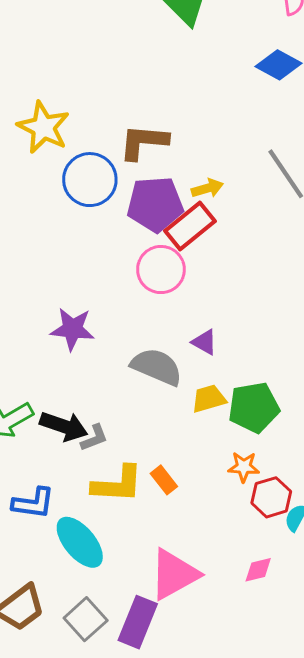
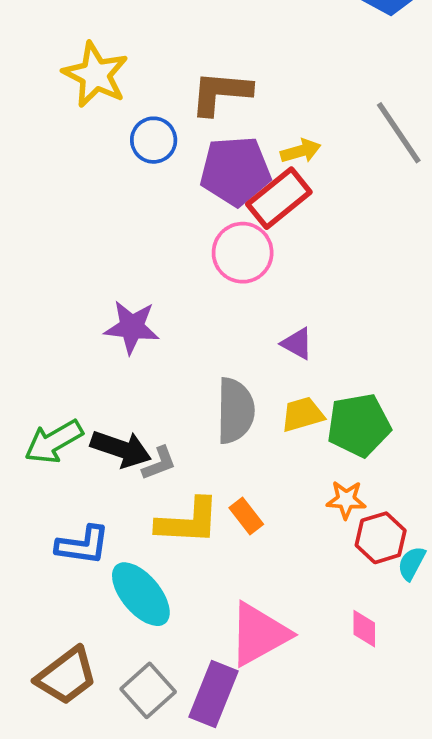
blue circle: (90, 180) -> (154, 140), size x0.7
gray semicircle: (157, 367) -> (235, 411), moved, turned 68
pink diamond: (258, 570) -> (364, 629), turned -76

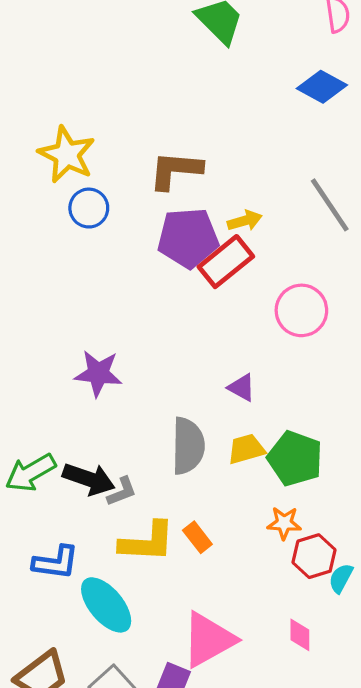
blue circle: (154, 140) -> (89, 208), moved
pink circle: (243, 253) -> (301, 310), moved
green pentagon: (359, 425) -> (295, 458), turned 30

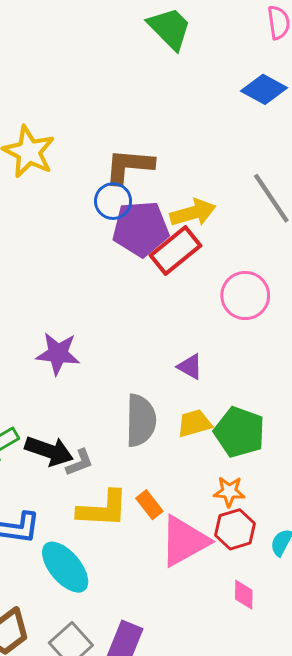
blue circle: (89, 208) -> (113, 201), moved
yellow arrow: (245, 221) -> (193, 213), size x1.4
red hexagon: (314, 556) -> (235, 529), moved
pink triangle: (209, 640) -> (184, 541), moved

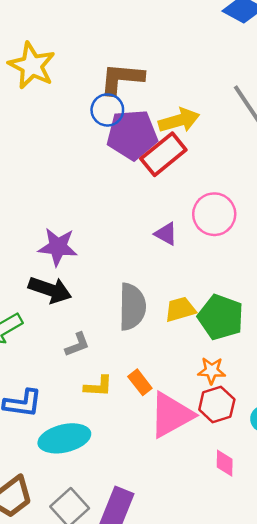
pink circle: (245, 296) -> (214, 214), moved
purple triangle: (190, 367) -> (166, 234), moved
black arrow: (49, 451) -> (50, 290), moved
yellow L-shape: (103, 509) -> (98, 386), size x0.6
cyan ellipse: (65, 567) -> (64, 438), turned -63

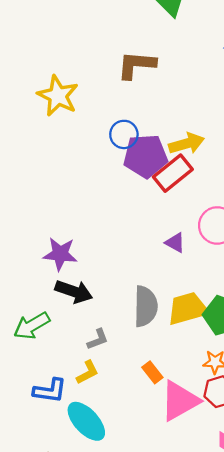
brown L-shape: (122, 79) -> (136, 65), moved
purple star: (58, 247) -> (60, 254), moved
yellow trapezoid: (180, 309) -> (188, 309), size x1.5
yellow L-shape: (98, 386) -> (87, 372), moved, turned -30
cyan ellipse: (64, 438) -> (86, 421), turned 60

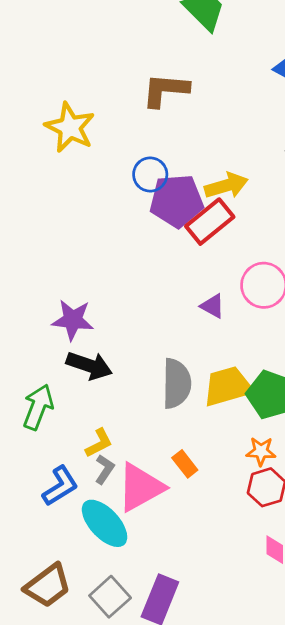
green arrow: (32, 326) -> (38, 407), turned 141
gray L-shape: (98, 339) -> (105, 469), moved, turned -35
yellow L-shape: (87, 372) -> (99, 443), moved
blue L-shape: (50, 391) -> (60, 486), turned -40
pink triangle: (180, 401) -> (141, 487), moved

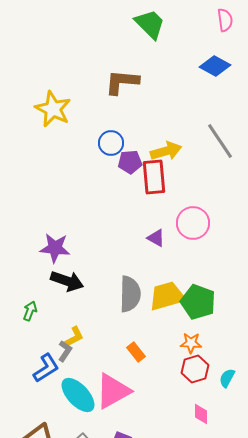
purple pentagon: (177, 201) -> (130, 162), size x0.6
red rectangle: (210, 222) -> (154, 177), turned -56
green arrow: (38, 407) -> (30, 311), size x0.6
gray L-shape: (105, 469) -> (65, 351), moved
pink triangle: (141, 487) -> (113, 391), moved

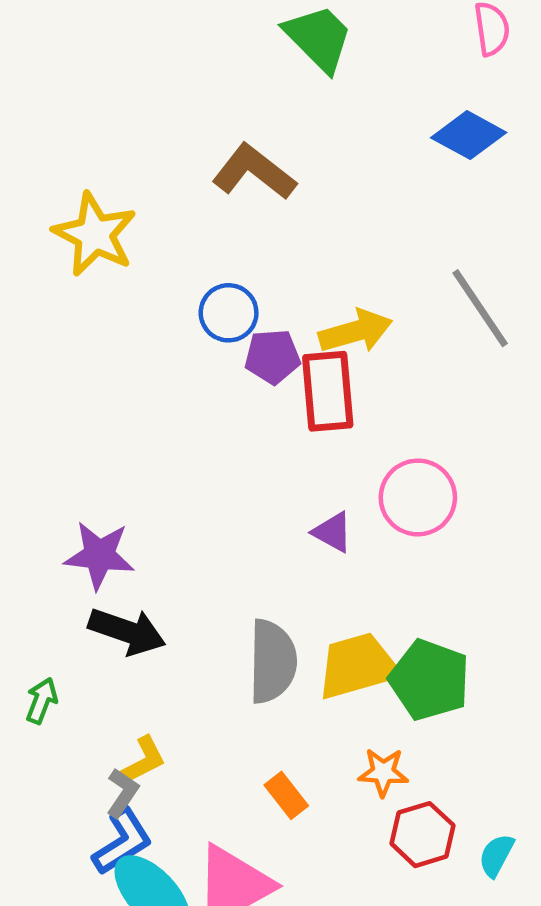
brown L-shape: (122, 82) -> (254, 172), turned 33
orange star: (191, 343) -> (383, 772), moved
blue L-shape: (46, 368) -> (122, 841), moved

